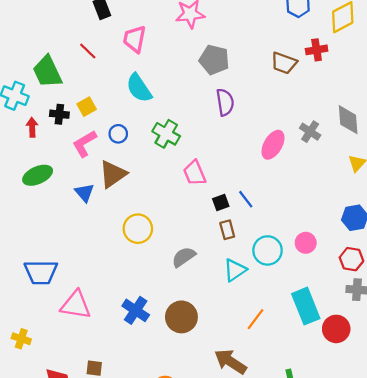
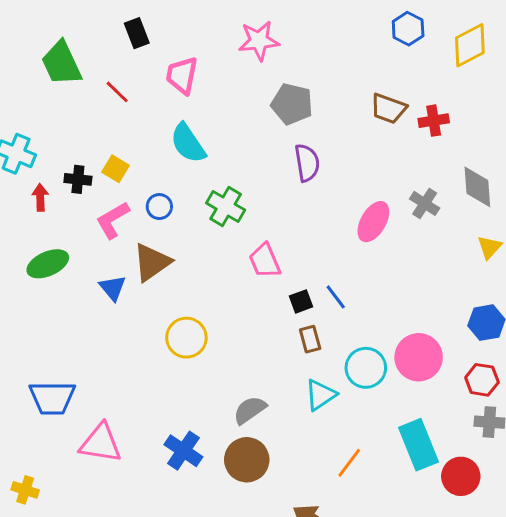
red cross: (317, 50) -> (434, 121), moved
green trapezoid: (47, 72) -> (61, 63), moved
yellow square: (87, 107) -> (116, 169), turned -30
pink circle: (306, 243) -> (419, 357), size x1.6
gray semicircle: (184, 257) -> (250, 410), moved

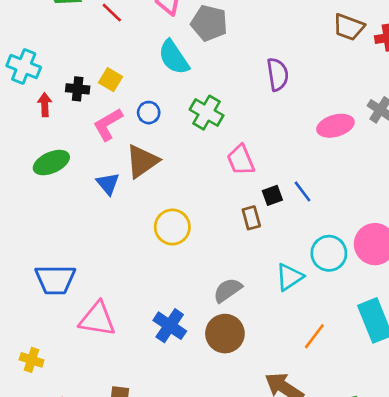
gray pentagon: (292, 104) -> (209, 23), moved
pink ellipse: (373, 222) -> (335, 126), turned 44
brown rectangle: (310, 339) -> (251, 218), moved

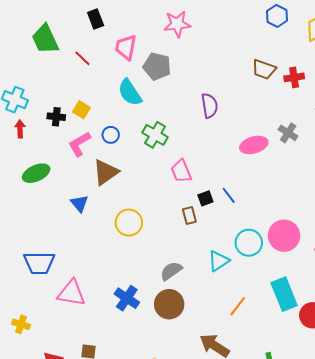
red arrow: (45, 105) -> (20, 129), moved
blue triangle: (108, 184) -> (79, 203), moved

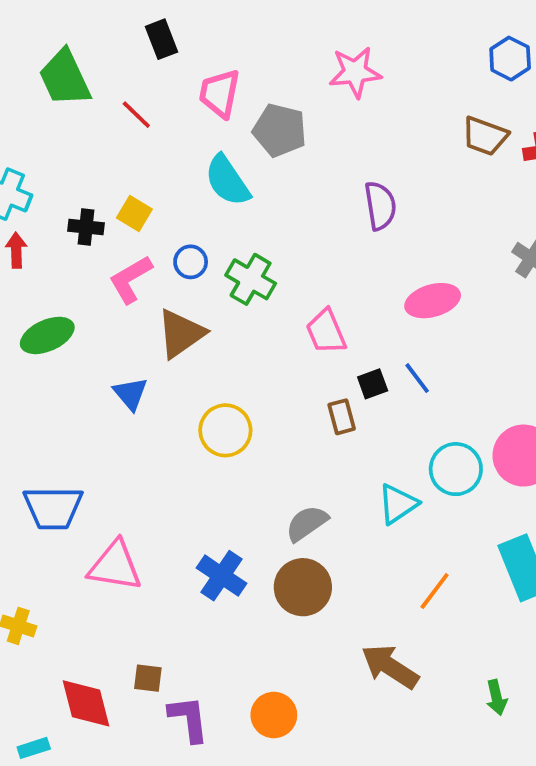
blue hexagon: (277, 16) -> (510, 59), moved
pink star: (177, 24) -> (355, 72), moved
green cross: (155, 135) -> (251, 279), moved
pink ellipse: (254, 145) -> (433, 301), moved

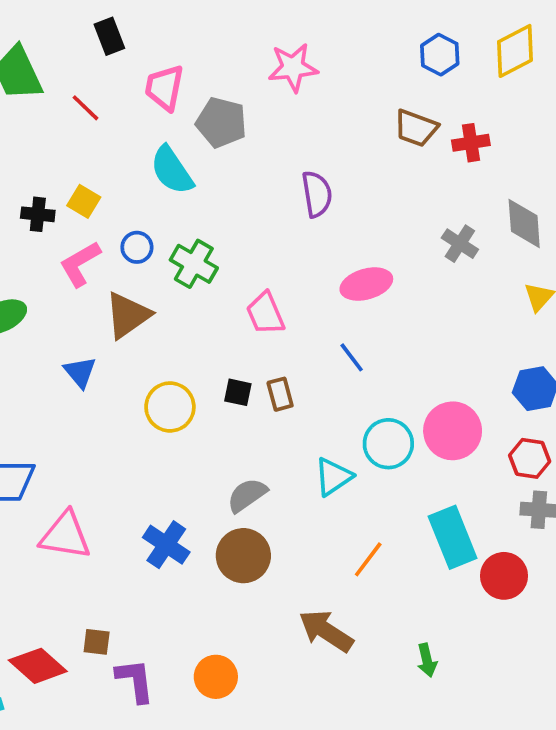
black square: (373, 384) -> (238, 392), moved, turned 32
red diamond: (86, 703) -> (38, 666), turned -34

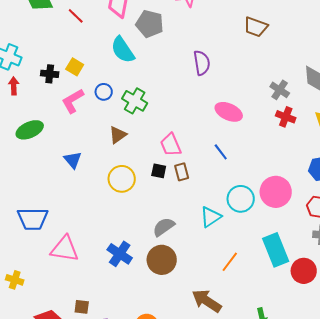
red cross: (471, 143) -> (286, 117), moved, turned 30
pink ellipse: (366, 284) -> (229, 112), turned 40
pink trapezoid: (265, 313) -> (171, 145), moved
brown triangle: (128, 315) -> (118, 135), moved, size x0.7

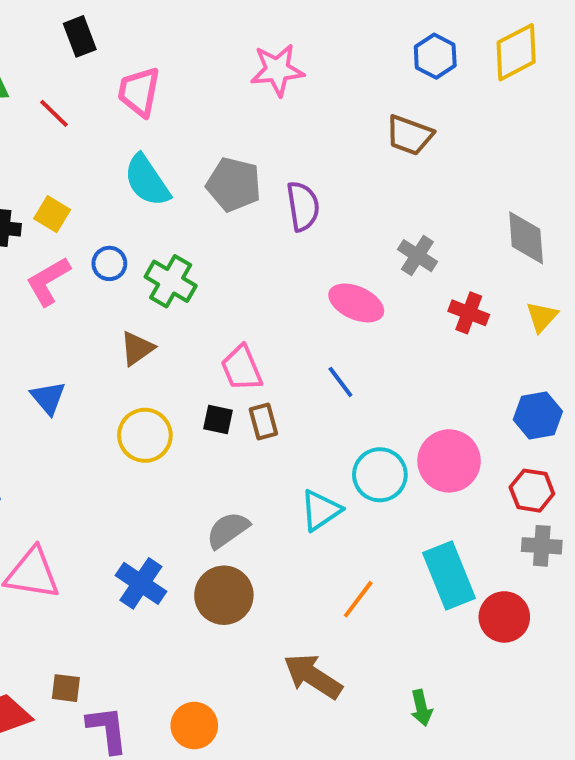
gray pentagon: (150, 24) -> (234, 184), moved
gray cross: (280, 90) -> (417, 256), moved

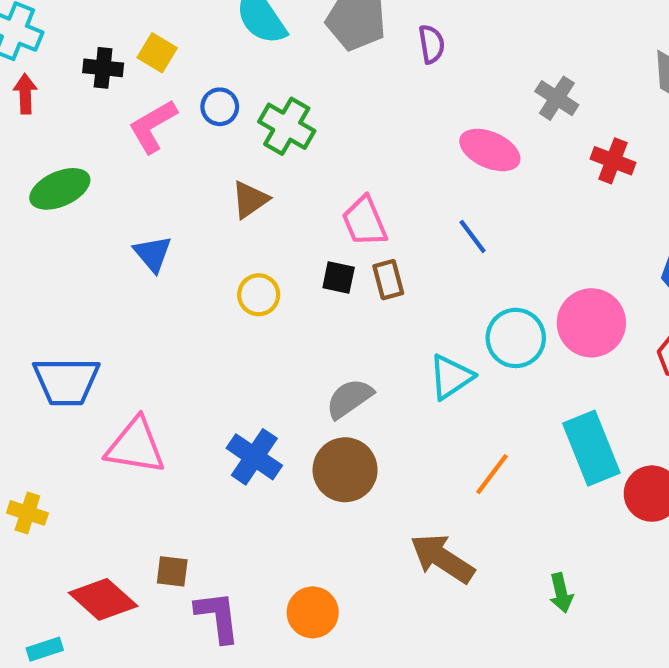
purple semicircle: (303, 206) -> (431, 44), size x0.7
yellow circle: (145, 435) -> (259, 295), size x0.7

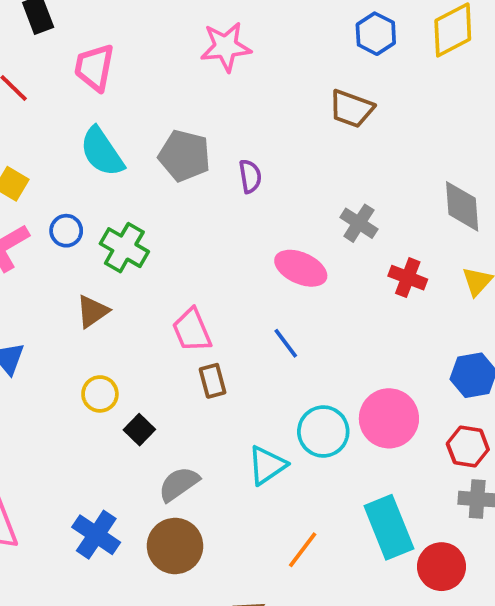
black square: (339, 277) -> (139, 430), moved, turned 32

